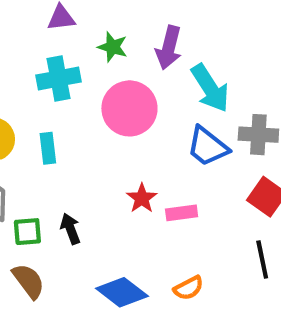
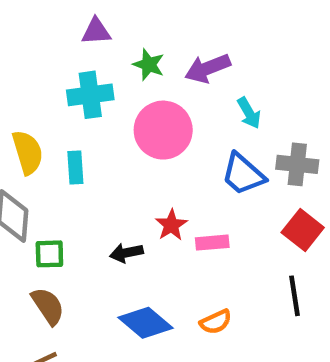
purple arrow: (169, 48) -> (208, 68), turned 51
cyan arrow: (210, 88) -> (249, 113), size x0.6
black arrow: (70, 229) -> (126, 253), moved, turned -84

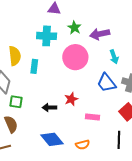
pink rectangle: (212, 243) -> (92, 117), moved

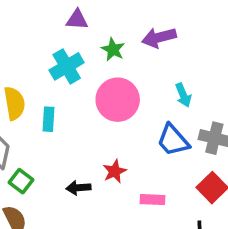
purple arrow: (100, 34) -> (159, 38), moved
cyan cross: (47, 36) -> (67, 66), turned -30
green square: (16, 102) -> (21, 181), turned 32

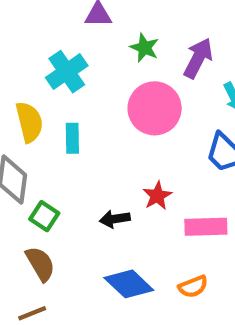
purple arrow: (159, 38) -> (198, 58), moved, turned 136
cyan cross: (67, 66) -> (67, 72), moved
pink rectangle: (153, 200) -> (206, 227), size x1.4

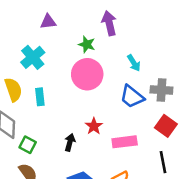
green star: (145, 48) -> (87, 44), moved
purple arrow: (198, 58) -> (109, 23), moved, turned -35
black arrow: (115, 219) -> (70, 142), turned 119

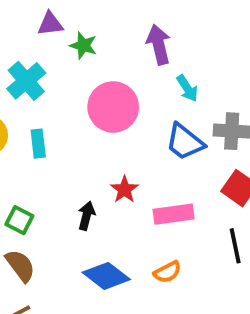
purple arrow: (109, 23) -> (159, 45), moved
green star: (87, 44) -> (83, 45), moved

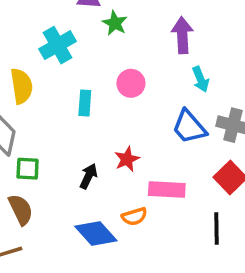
pink circle: (113, 107) -> (131, 83), size x0.6
cyan rectangle: (38, 144) -> (85, 103), moved
green square: (19, 220) -> (28, 169), turned -35
orange semicircle: (167, 272) -> (134, 216), moved

